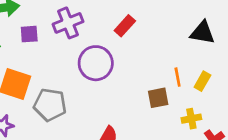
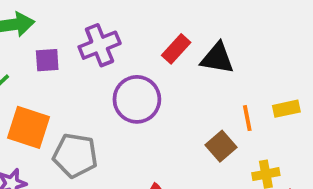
black triangle: (202, 33) -> (217, 58), moved
yellow rectangle: (202, 81) -> (286, 109), moved, turned 48
brown square: (158, 98) -> (221, 146), turned -30

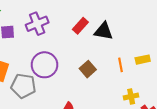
purple circle: (137, 99) -> (44, 65), moved
brown square: (221, 146) -> (88, 69), moved

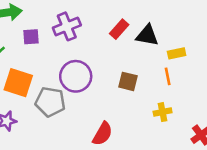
yellow rectangle: (143, 60) -> (177, 53), moved
brown square: (88, 69) -> (128, 81), turned -35
yellow cross: (131, 96) -> (163, 112), moved

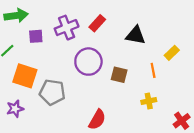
red rectangle: (119, 29) -> (97, 23), moved
yellow rectangle: (177, 53) -> (172, 53), moved, turned -32
purple circle: (76, 76) -> (88, 62), moved

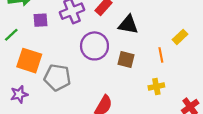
black triangle: (136, 35) -> (128, 25), moved

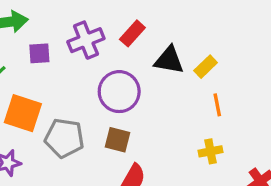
yellow rectangle: (180, 37) -> (206, 67), moved
brown square: (126, 59) -> (118, 140), moved

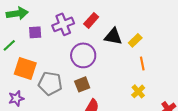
brown square: (118, 140) -> (82, 84), turned -35
yellow cross: (211, 151) -> (138, 91), turned -32

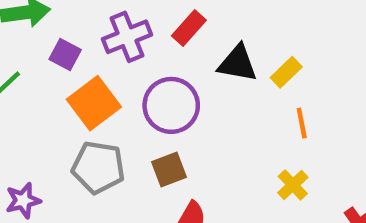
purple square: (35, 32) -> (65, 55), turned 32
orange square: (25, 68) -> (94, 103), moved, turned 35

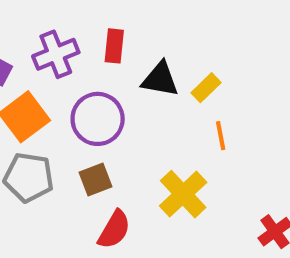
red rectangle: (189, 28) -> (114, 46), turned -36
yellow cross: (293, 185) -> (183, 194), moved, size x1.6

